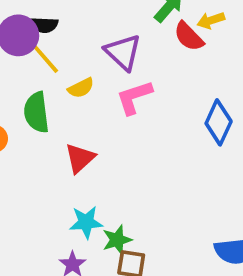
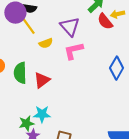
green semicircle: (36, 112) -> (20, 73), moved
green star: (117, 240) -> (26, 123), moved

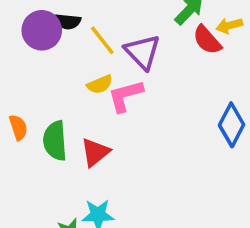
yellow line: (29, 26) -> (102, 40), moved
pink L-shape: (73, 51) -> (125, 96), moved

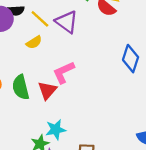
yellow semicircle: (100, 84) -> (34, 42), moved
pink L-shape: (125, 96) -> (64, 72), moved

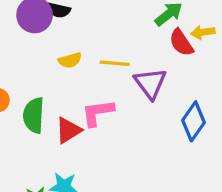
yellow line: (40, 19) -> (115, 63), moved, turned -54
purple triangle: (67, 22) -> (150, 83), moved

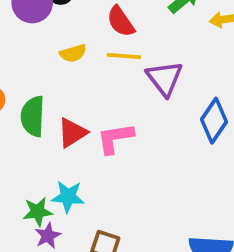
red semicircle: (181, 43) -> (121, 22), moved
pink L-shape: (98, 113) -> (115, 138), moved

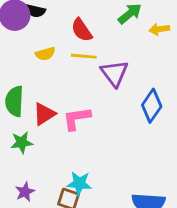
cyan star: (68, 197) -> (79, 183), moved
green star: (38, 212) -> (22, 142), moved

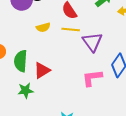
pink L-shape: (77, 118) -> (92, 78), moved

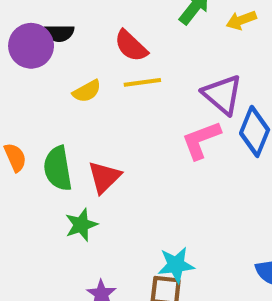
purple triangle: (92, 42) -> (222, 95), moved
pink L-shape: (92, 78) -> (201, 140), moved

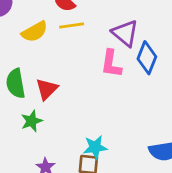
yellow semicircle: (87, 91) -> (35, 32), size x1.4
pink L-shape: (201, 140) -> (111, 64), turned -60

